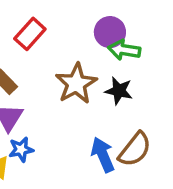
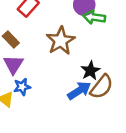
black star: (119, 91) -> (90, 71), moved, turned 30
blue arrow: (103, 155) -> (79, 90), turned 80

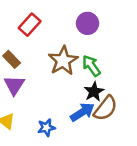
green arrow: (94, 17) -> (91, 66), moved, turned 45
blue star: (22, 87) -> (46, 128), moved

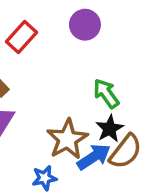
purple circle: (88, 23) -> (85, 25), moved
brown star: (63, 61) -> (67, 139), moved

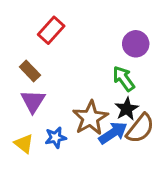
purple circle: (85, 25) -> (136, 44), moved
blue star: (44, 178) -> (56, 138), moved

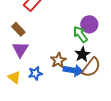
purple circle: (136, 44) -> (89, 24), moved
brown star: (90, 118) -> (58, 60), size x0.7
blue arrow: (113, 133) -> (73, 70), turned 42

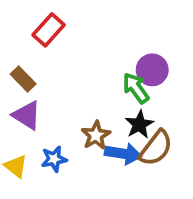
purple triangle: (20, 49) -> (27, 115), turned -30

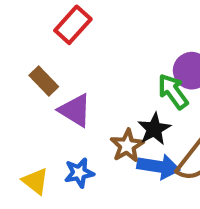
purple triangle: (27, 115) -> (75, 110), moved
black star: (139, 124) -> (154, 129), moved

